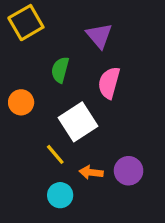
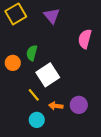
purple triangle: (99, 36) -> (52, 16), moved
green semicircle: (60, 70) -> (32, 53), moved
pink semicircle: (109, 83) -> (85, 39), moved

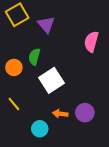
purple triangle: (52, 16) -> (46, 24), moved
yellow line: (34, 95) -> (14, 104), moved

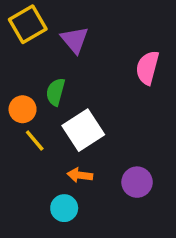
yellow line: (14, 104) -> (35, 140), moved
orange arrow: (60, 114) -> (80, 175), moved

